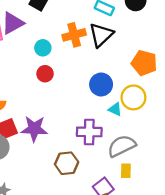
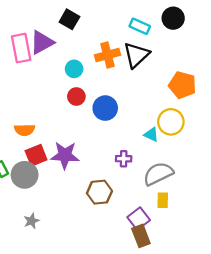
blue circle: (101, 85) -> (105, 108), moved
purple cross: (89, 132) -> (124, 159), size x0.6

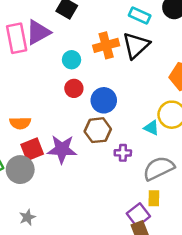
brown hexagon: (99, 192) -> (98, 130), moved
yellow rectangle: (163, 200) -> (154, 198), moved

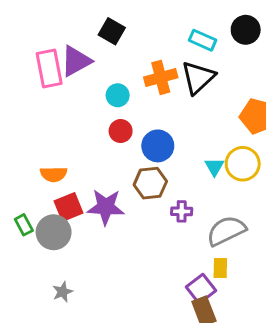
cyan triangle: (152, 128) -> (214, 167), moved, turned 35

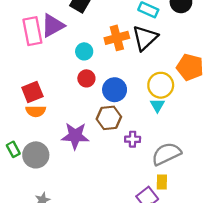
yellow circle: (243, 164) -> (161, 85), moved
red square: (68, 207) -> (32, 92), moved

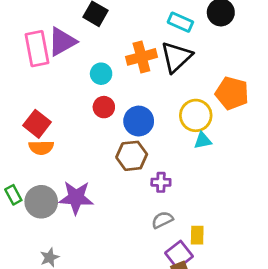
red square: (32, 92) -> (37, 124), turned -30
cyan triangle: (157, 105) -> (203, 141), moved, turned 49
purple star: (75, 136) -> (76, 198), moved
gray semicircle: (166, 154) -> (162, 220), moved, size x0.6

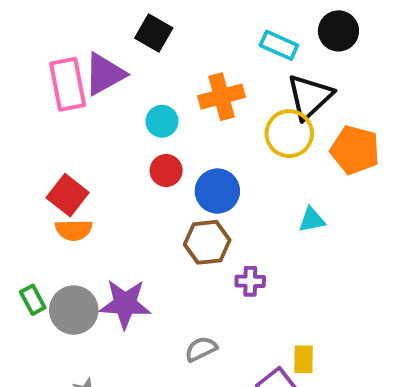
black triangle: (176, 57) -> (310, 97), moved
yellow circle: (196, 115) -> (289, 134), moved
gray semicircle: (162, 220) -> (201, 349), moved

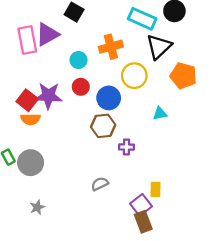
cyan rectangle: (279, 45) -> (142, 19), size x1.4
yellow circle: (289, 134) -> (134, 76), moved
purple star: (125, 304) -> (48, 96), moved

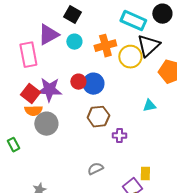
pink rectangle: (27, 40) -> (28, 55), moved
cyan circle: (79, 60) -> (74, 42), moved
yellow circle: (134, 76) -> (130, 57), moved
blue circle: (109, 98) -> (93, 84), moved
gray circle: (31, 163) -> (46, 124), moved

